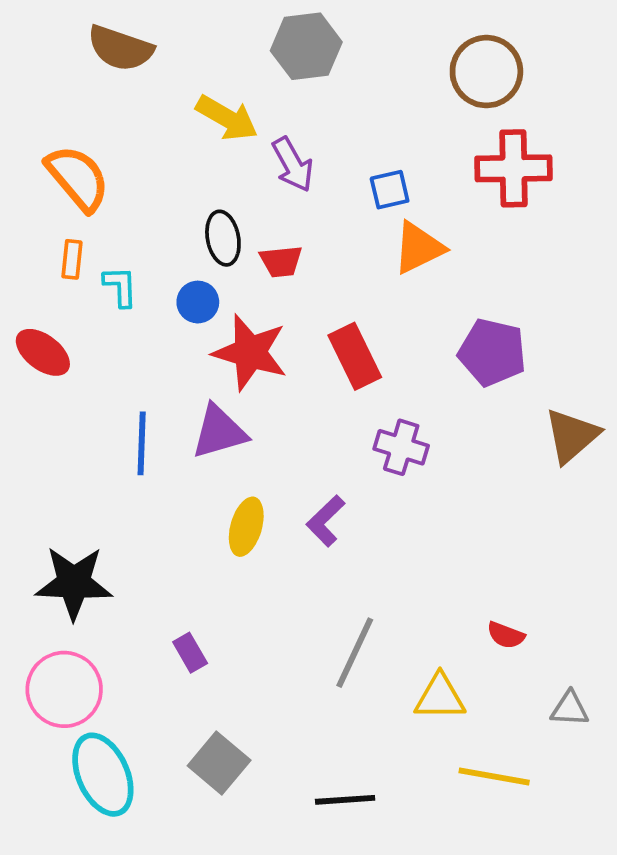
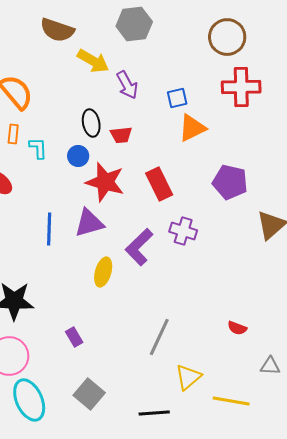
brown semicircle: (120, 48) -> (57, 30), moved
purple L-shape: (326, 521) -> (139, 247), moved, size x1.4
yellow triangle: (440, 697) -> (188, 377), moved, turned -40

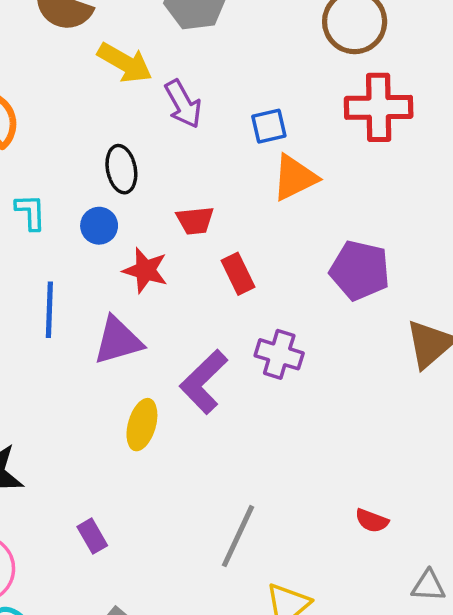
red trapezoid: (121, 135) -> (195, 221), moved
red star: (105, 182) -> (145, 270), size x0.7
red rectangle: (159, 184) -> (238, 274), size x0.7
blue line: (49, 229) -> (49, 310), moved

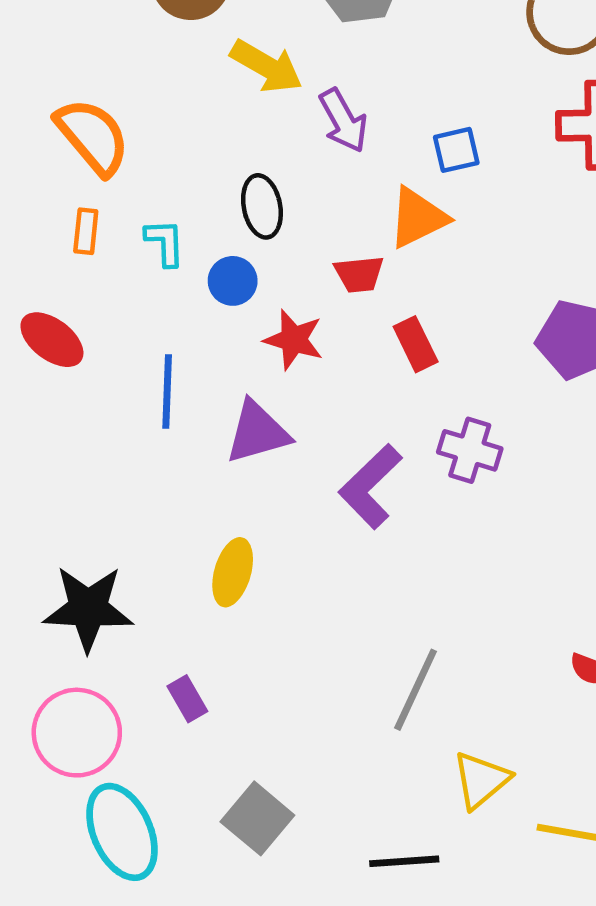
orange triangle: (295, 178) -> (418, 218), moved
cyan L-shape: (30, 212) -> (165, 243), moved
yellow ellipse: (142, 425) -> (233, 572), moved
purple rectangle: (92, 536) -> (187, 699), moved

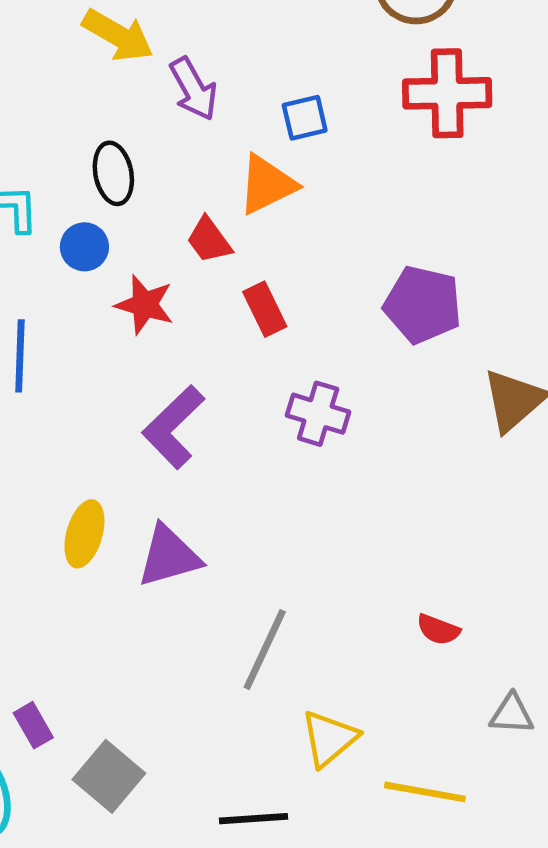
red trapezoid: (359, 274) -> (209, 240), turned 60
purple triangle: (257, 432) -> (169, 556), moved
purple L-shape: (370, 486) -> (173, 427), moved
purple rectangle: (187, 699) -> (33, 725), moved

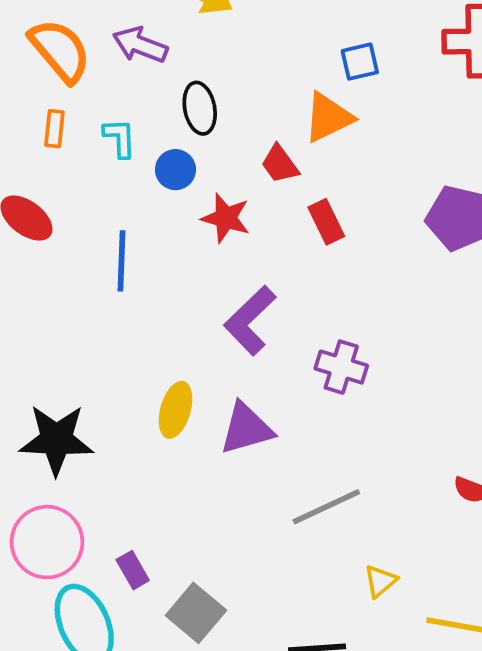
purple arrow: (193, 89) -> (140, 45), moved, turned 140
purple cross: (318, 414) -> (341, 367), moved
gray line: (265, 650) -> (326, 507), turned 40
yellow triangle: (329, 739) -> (380, 581), size x0.7

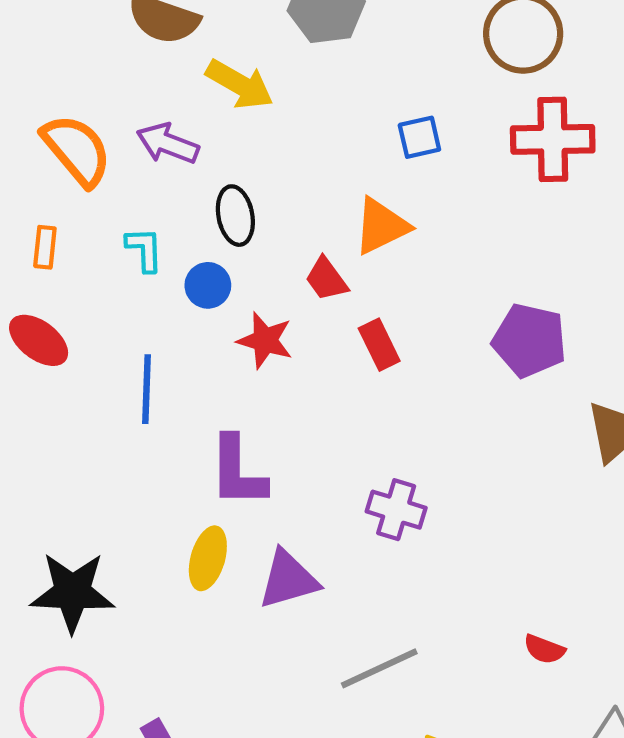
blue square: (360, 62) -> (419, 137), moved
orange rectangle: (54, 129) -> (45, 247), moved
purple L-shape: (250, 320) -> (237, 472), moved, turned -46

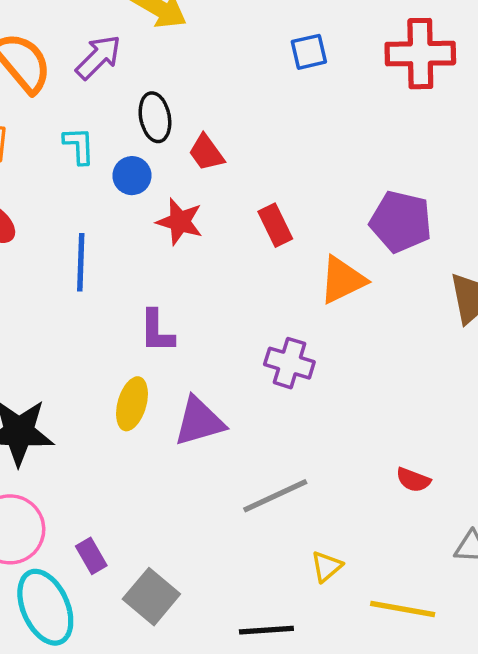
purple arrow: (168, 144) -> (98, 57), turned 114
orange triangle: (381, 226) -> (342, 280), moved
red trapezoid: (326, 279) -> (206, 153), moved
purple L-shape: (237, 472) -> (157, 331), size x0.7

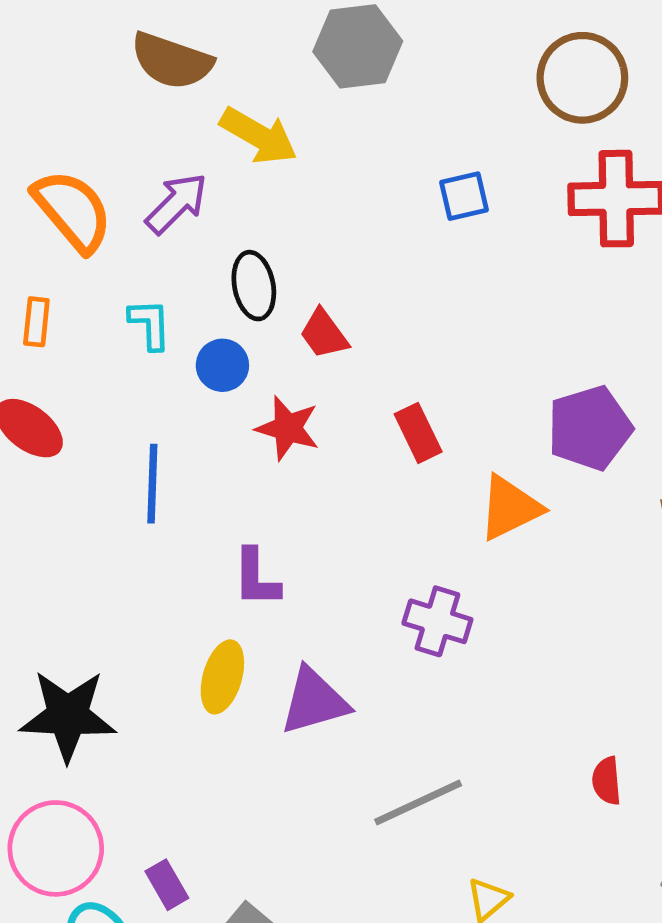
purple pentagon: (401, 222) -> (590, 428), turned -30
red semicircle: (413, 480) -> (607, 781), turned 64

